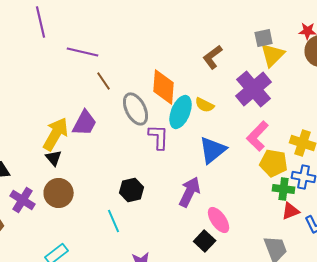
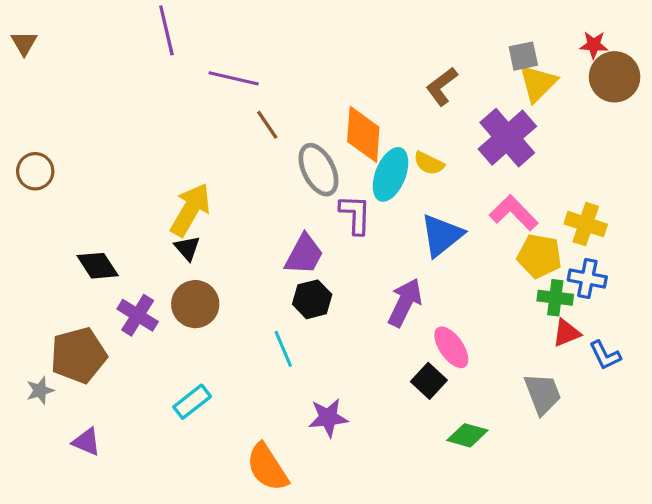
purple trapezoid: (85, 123) -> (304, 254), moved
pink L-shape: (258, 136) -> (514, 213), turned 92

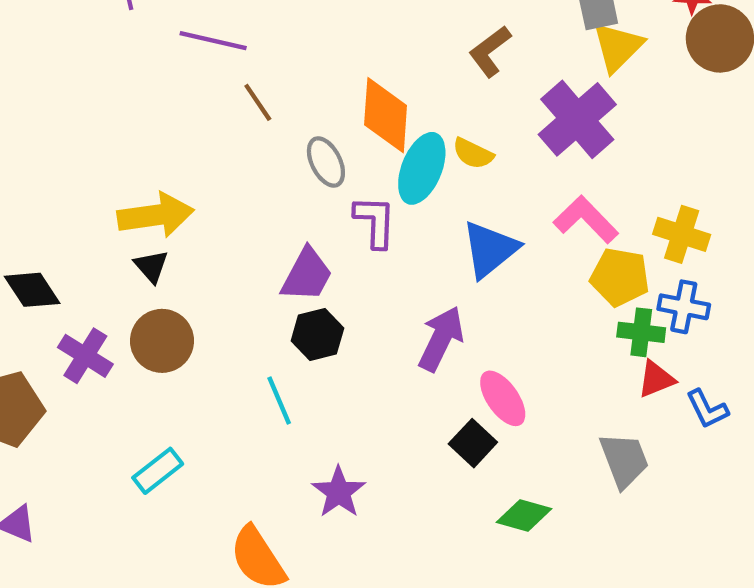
gray ellipse: (318, 170) -> (326, 162), size x0.7
yellow arrow: (190, 210) -> (156, 215), turned 52
purple star: (328, 418) -> (339, 492), turned -30

